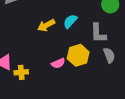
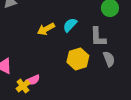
pink semicircle: (58, 63) -> (33, 80), moved
yellow cross: (21, 72) -> (23, 86), moved, turned -32

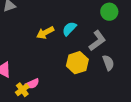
gray L-shape: (98, 37) -> (97, 41), turned -125

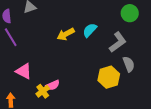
yellow hexagon: (77, 63) -> (109, 77), moved

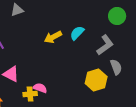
pink semicircle: (53, 85) -> (40, 88), turned -136
yellow cross: (43, 91) -> (30, 94), turned 32

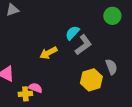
yellow arrow: (53, 37) -> (48, 53), moved
gray L-shape: (105, 45) -> (83, 45), moved

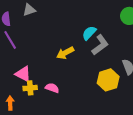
yellow cross: (25, 94) -> (30, 88), moved

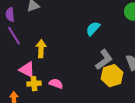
gray L-shape: (100, 45) -> (104, 60), moved
yellow arrow: (65, 53) -> (41, 49), moved, turned 120

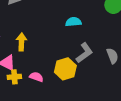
cyan semicircle: (93, 29) -> (73, 22), turned 42
yellow hexagon: (112, 76) -> (65, 69), moved

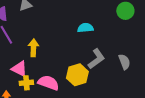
pink semicircle: (36, 77) -> (48, 83), size x1.5

